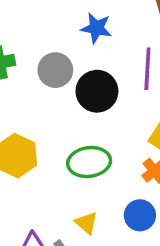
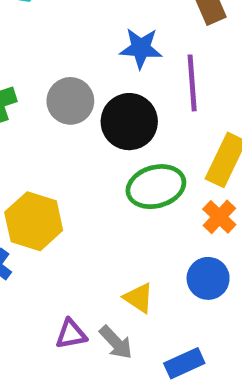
blue star: (96, 28) -> (141, 48), moved
green ellipse: (89, 162) -> (156, 187), moved

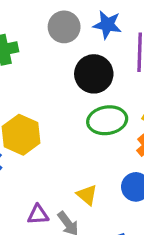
gray circle: (70, 101) -> (64, 27), moved

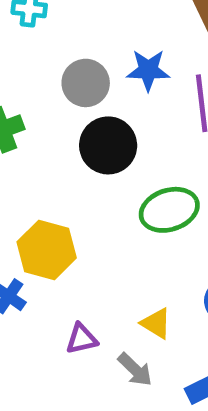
black circle: (94, 74) -> (108, 145), moved
purple triangle: (38, 215) -> (82, 339), moved

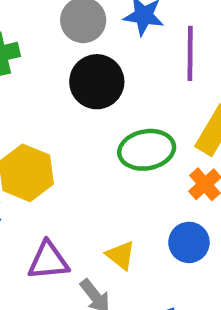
purple triangle: (82, 339) -> (48, 261), size x1.4

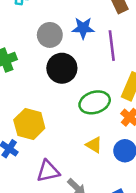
yellow triangle: (121, 255) -> (94, 145), moved

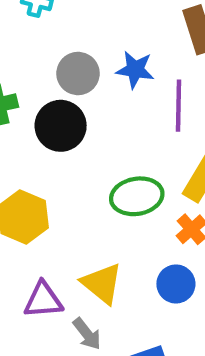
black circle: (62, 68) -> (61, 126), moved
yellow triangle: (94, 145) -> (102, 283), moved, size x1.5

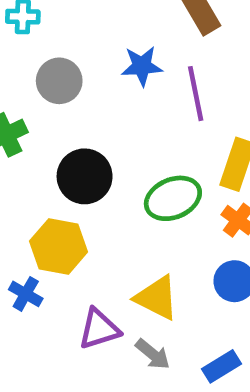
gray circle: (78, 74) -> (59, 81), moved
black circle: (61, 126) -> (85, 176), moved

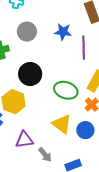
green ellipse: (173, 198) -> (66, 90), turned 30
yellow triangle: (157, 298) -> (62, 124), moved

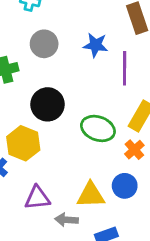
yellow triangle: (62, 124) -> (91, 195), moved, turned -40
gray arrow: (45, 155) -> (67, 220), turned 133

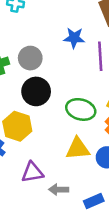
gray circle: (44, 44) -> (30, 58), moved
yellow triangle: (91, 195) -> (78, 149), moved

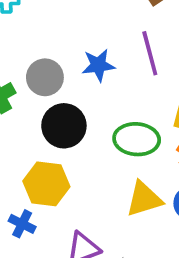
blue star: (74, 38) -> (98, 65), moved

